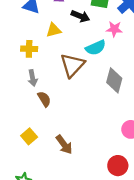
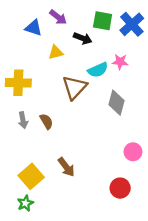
pink star: (114, 29) -> (120, 62), moved
yellow cross: (29, 49) -> (18, 83), moved, size x1.5
gray arrow: (33, 78) -> (23, 120), moved
yellow square: (29, 136) -> (31, 176), moved, size x1.5

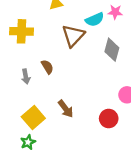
gray arrow: (23, 120) -> (26, 77), moved
red circle: (120, 188) -> (109, 118), moved

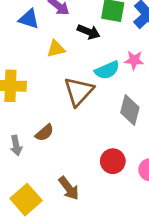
brown semicircle: (47, 67) -> (45, 133), turned 80
red circle: (109, 118) -> (113, 161), moved

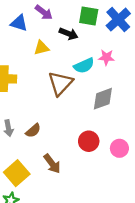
gray diamond: (130, 110) -> (103, 99), turned 55
brown semicircle: (45, 133) -> (33, 131), moved

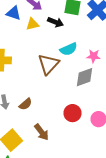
yellow triangle: (41, 48) -> (32, 24), moved
pink star: (106, 57) -> (94, 56), moved

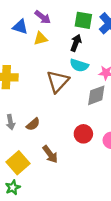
black arrow: (56, 22) -> (76, 43), moved, turned -91
cyan semicircle: (68, 49) -> (79, 65), turned 42

